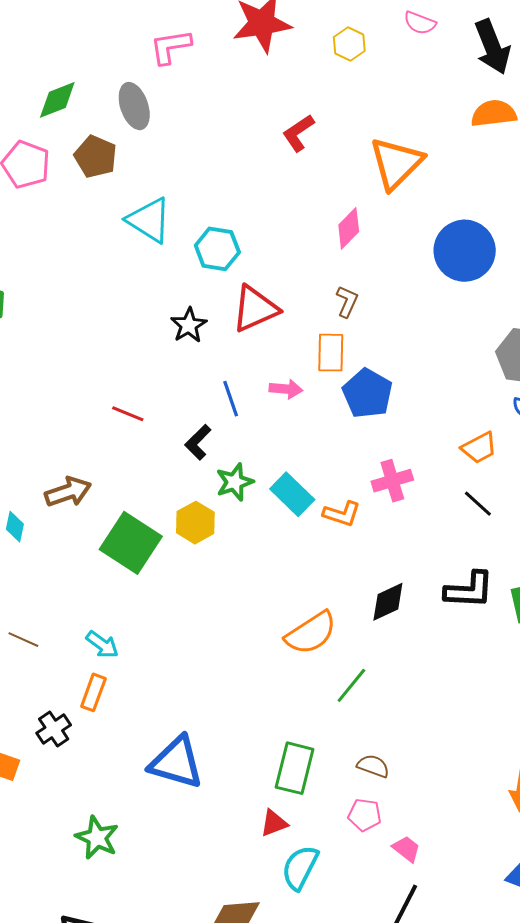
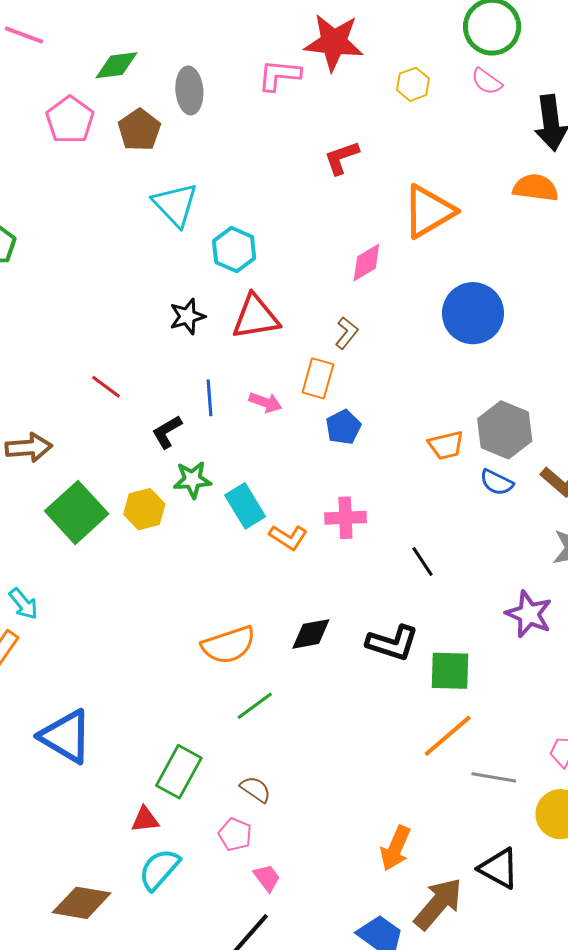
pink L-shape: (170, 47) -> (279, 75), moved
blue pentagon: (367, 393) -> (343, 427), size x0.7
orange trapezoid: (479, 448) -> (446, 445), moved

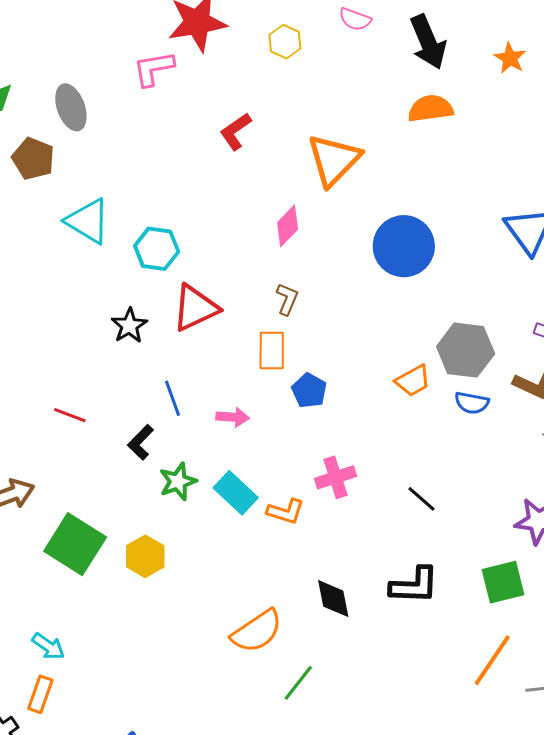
pink arrow: (265, 402) -> (233, 417), moved
yellow hexagon: (144, 509) -> (145, 556), moved
black diamond: (311, 634) -> (333, 599), turned -75
green square: (450, 671) -> (503, 582), moved

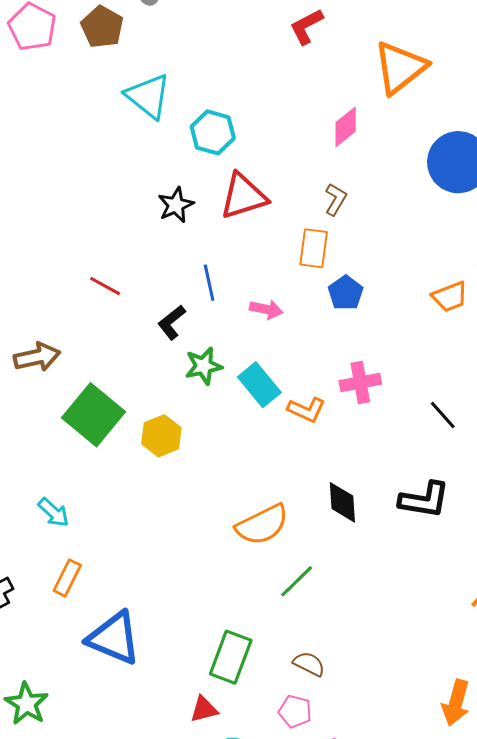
orange rectangle: (40, 694) -> (67, 578), moved

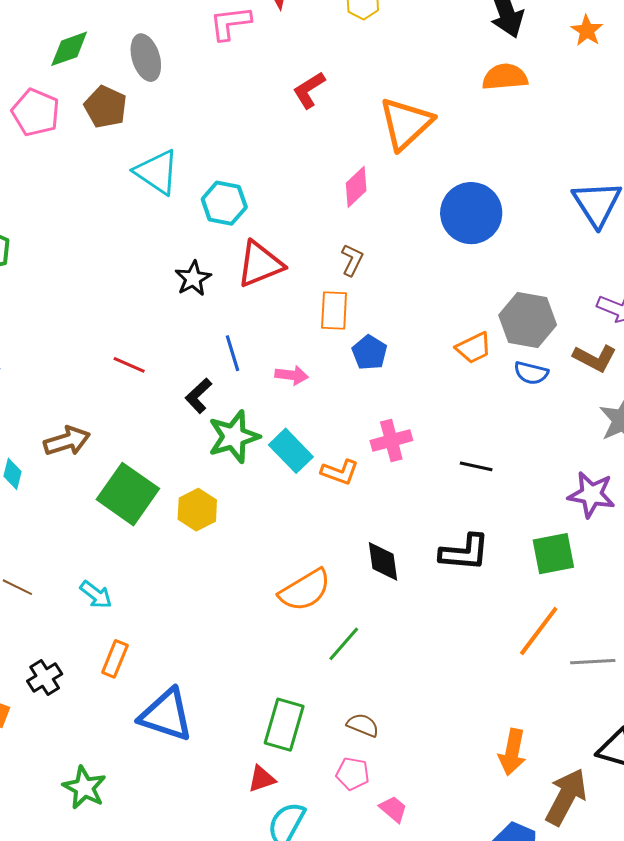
green star: (204, 366) -> (234, 437), size x1.4
black line: (443, 415) -> (476, 466), turned -32

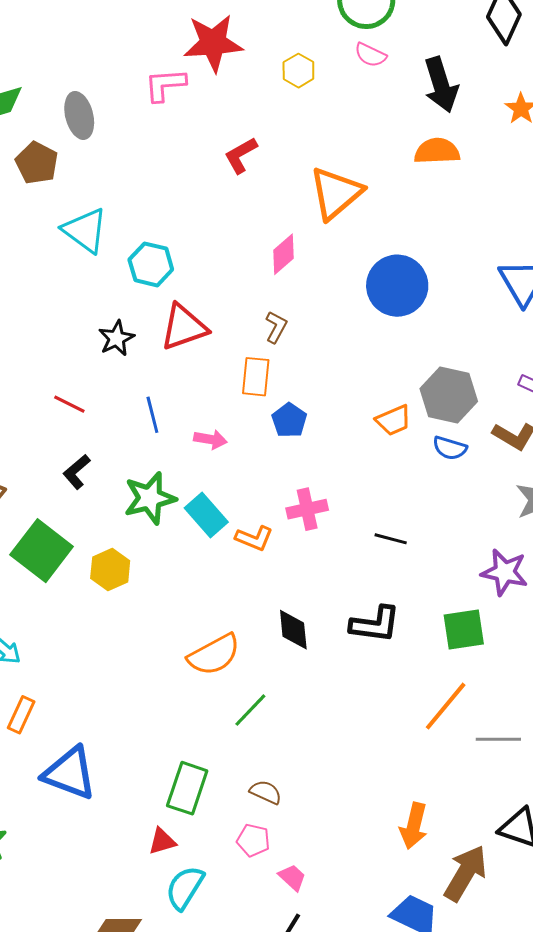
red line: (129, 365) -> (69, 404), moved
black L-shape: (198, 396) -> (77, 472), moved

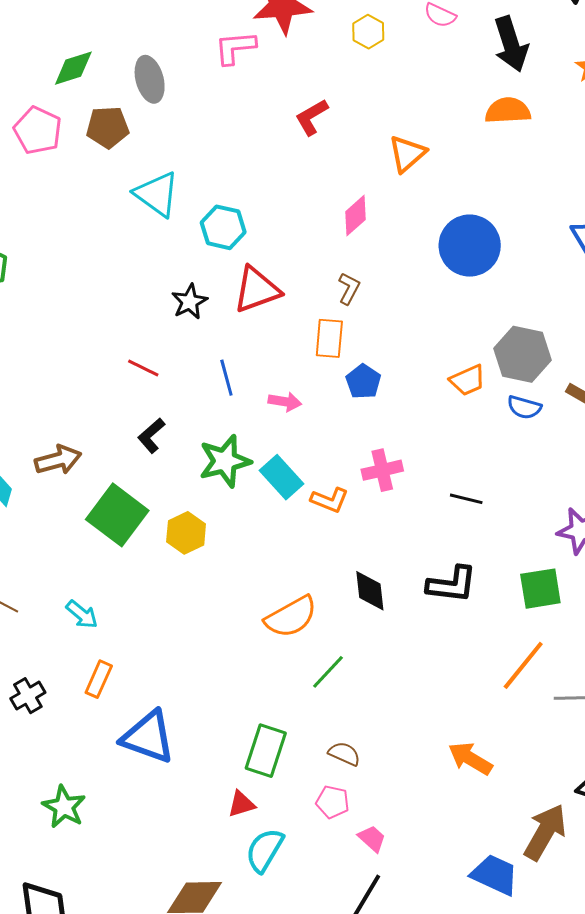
brown pentagon: (37, 163) -> (108, 127), turned -30
orange triangle: (336, 193) -> (407, 154), size x0.7
orange arrow: (414, 826) -> (470, 758), moved, turned 108

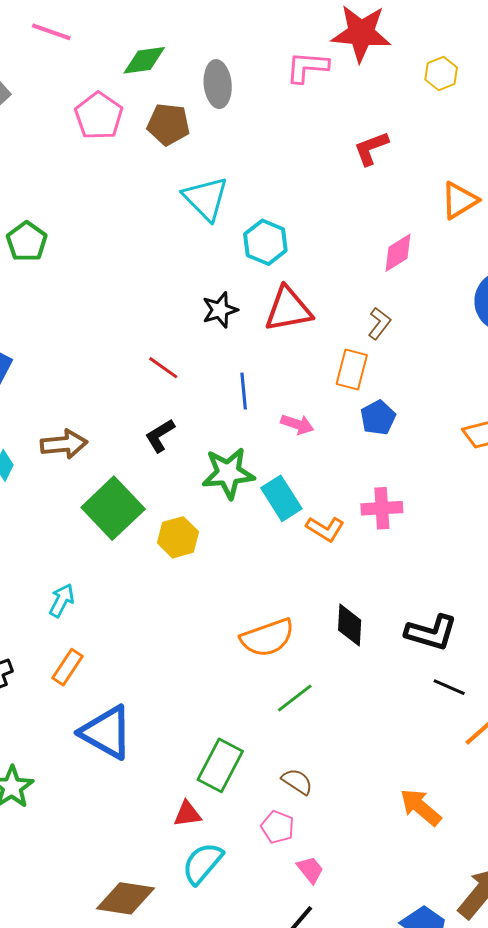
black line: (466, 499) -> (449, 687), moved
cyan arrow: (82, 614) -> (62, 600), turned -112

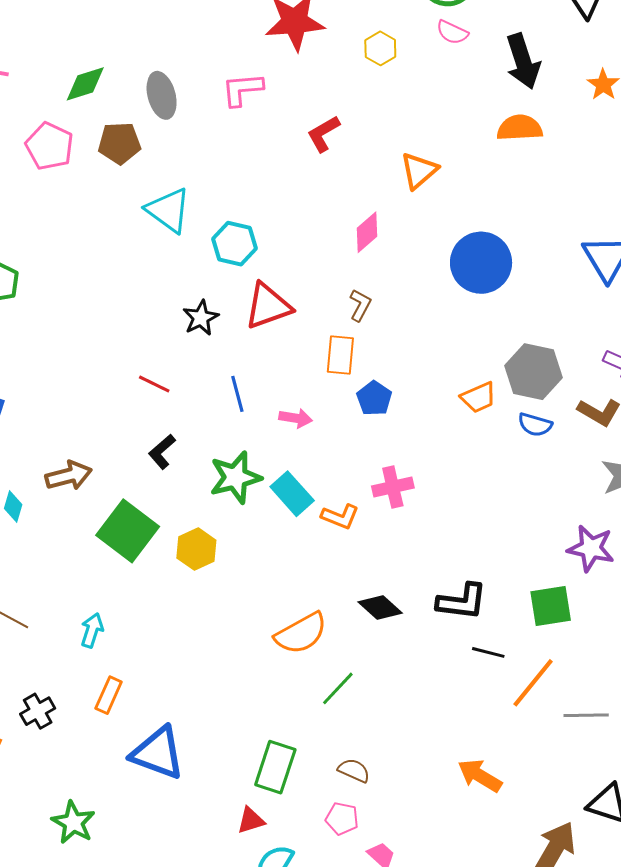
pink L-shape: (307, 67) -> (242, 89), moved
black diamond: (350, 625) -> (380, 608), turned -42

